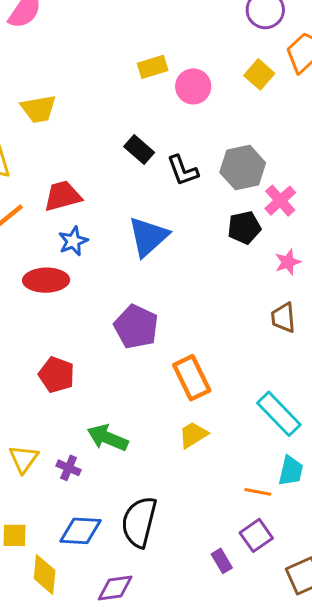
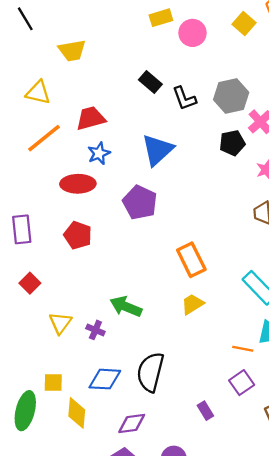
purple pentagon: (136, 327) -> (140, 202), moved
red pentagon: (57, 375) -> (78, 235), moved
purple rectangle: (222, 561) -> (205, 411), moved

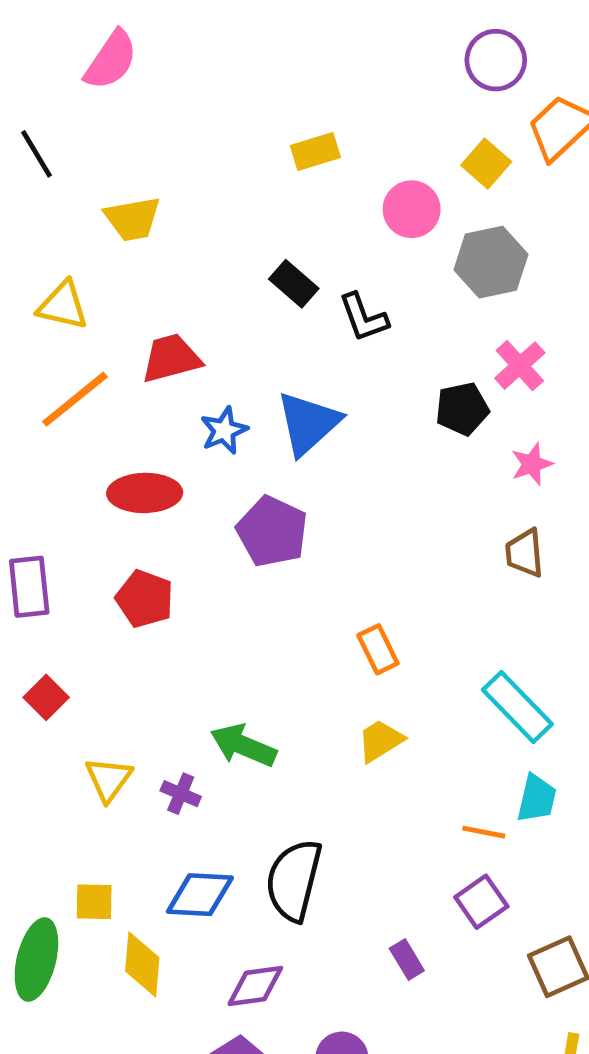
pink circle: (192, 33) -> (412, 209), moved
gray hexagon: (231, 96) -> (491, 262), moved
blue star: (99, 153) -> (224, 430), moved
orange rectangle: (191, 260) -> (378, 649), size x0.7

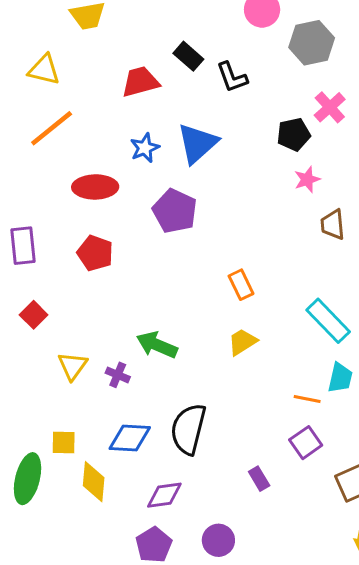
red trapezoid: (171, 358) -> (140, 82), moved
pink star: (532, 464) -> (307, 179), moved

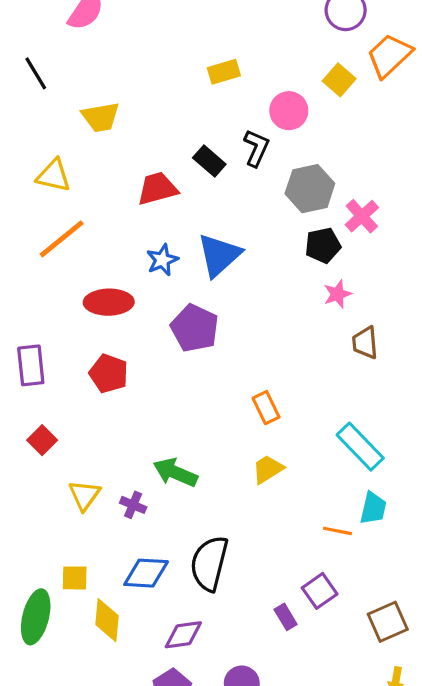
gray hexagon: (312, 43) -> (310, 189), moved
black L-shape: (232, 77) -> (256, 148), moved, turned -136
purple square: (306, 443) -> (320, 591), moved

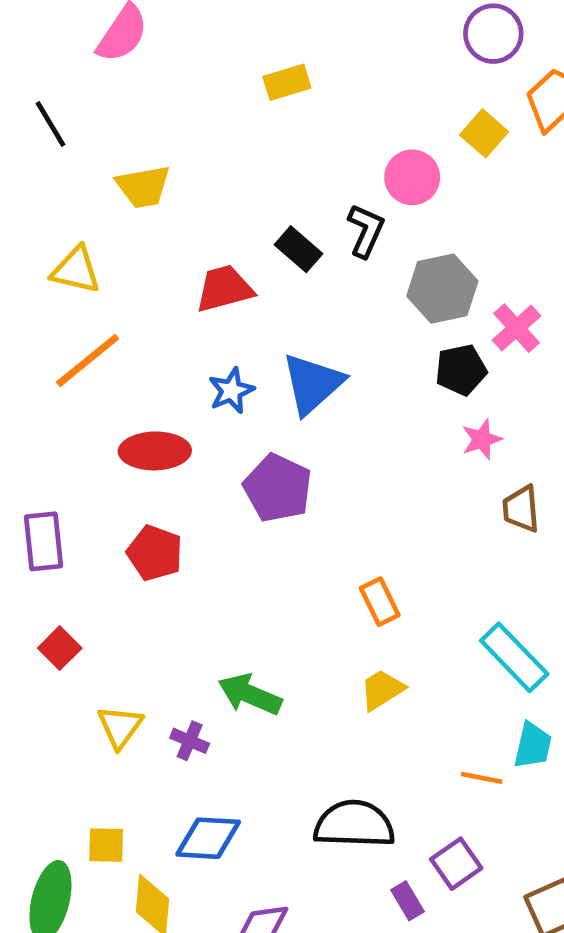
yellow rectangle: (224, 72) -> (287, 82), moved
black semicircle: (209, 563) -> (354, 824), moved, turned 78

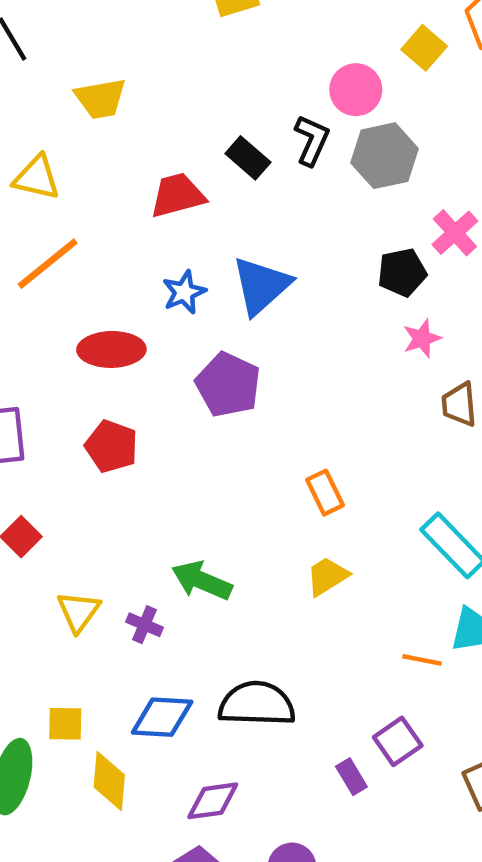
gray hexagon: (442, 289) -> (384, 156), moved
black semicircle: (354, 824) -> (257, 704), moved

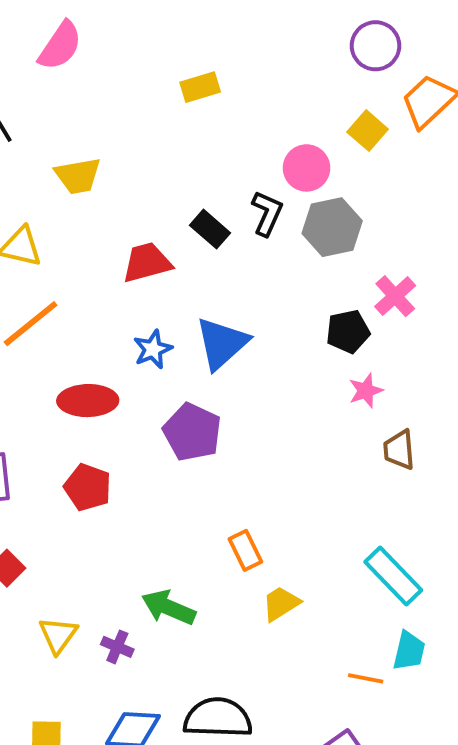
orange rectangle: (325, 493) -> (245, 550), moved

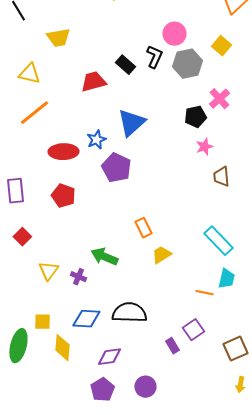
yellow square: (368, 131) -> (221, 46), moved
blue star: (153, 349) -> (96, 140), moved

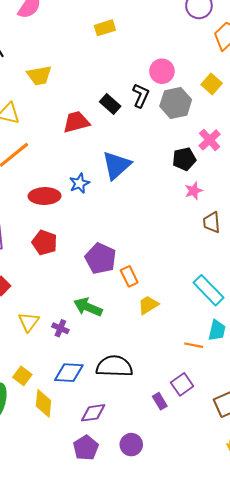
purple pentagon: (116, 168) -> (101, 258), moved
yellow square: (42, 322) -> (22, 376), turned 36

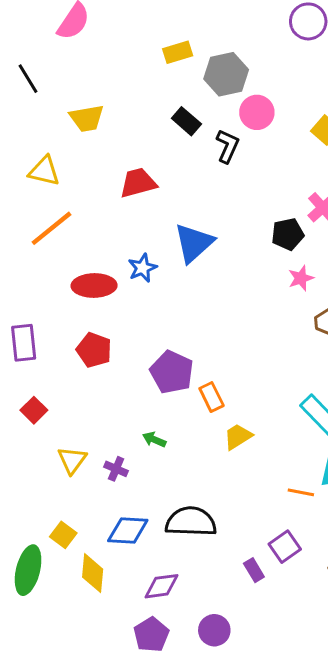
gray hexagon: (176, 103) -> (226, 74), moved
black rectangle: (110, 104) -> (186, 121), moved
green arrow: (88, 307) -> (154, 440), size x0.6

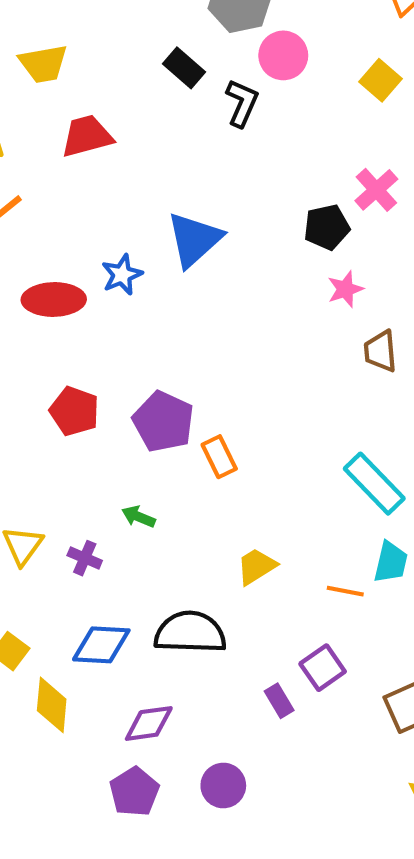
red trapezoid: (138, 183) -> (87, 136), moved
red pentagon: (94, 350) -> (74, 411), moved
yellow trapezoid: (238, 437) -> (256, 566), moved

